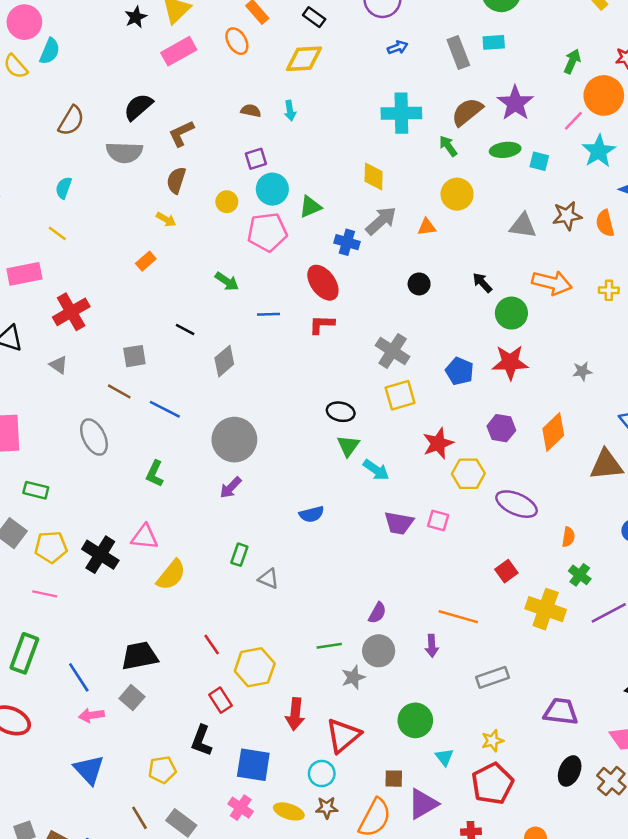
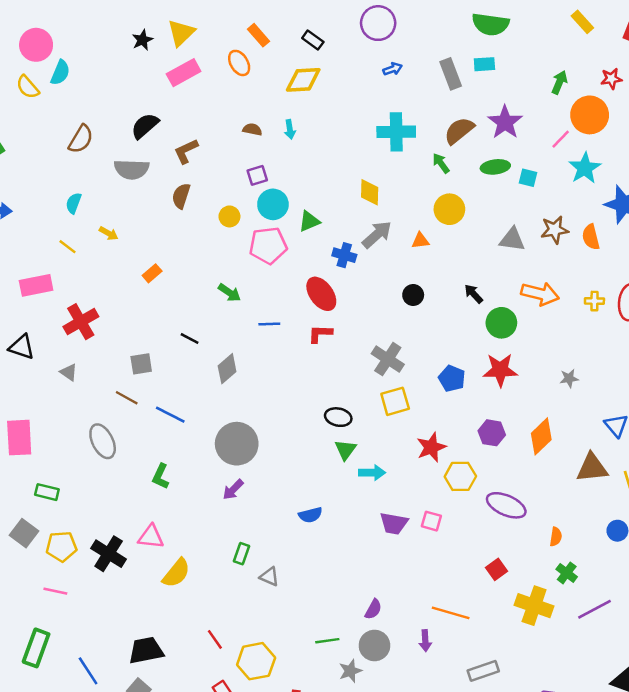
yellow arrow: (166, 219) -> (109, 233), moved
cyan arrow: (376, 470) -> (372, 473), turned -35

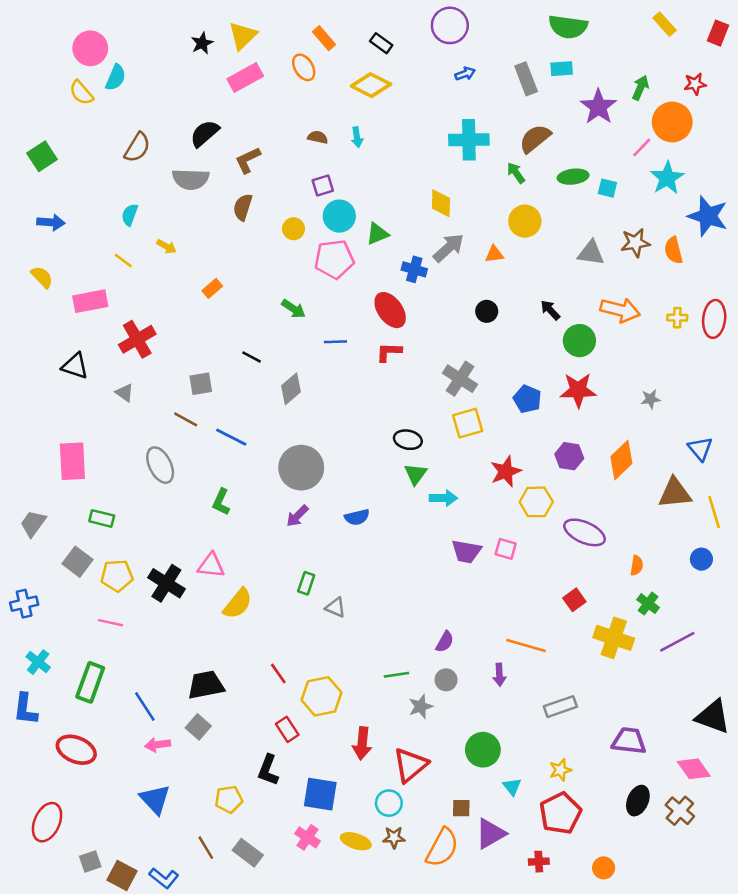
yellow diamond: (303, 80) -> (371, 85), turned 30
purple star: (505, 122) -> (599, 107), moved
blue semicircle: (310, 515) -> (357, 517), moved
gray circle: (374, 646) -> (446, 680), size x0.7

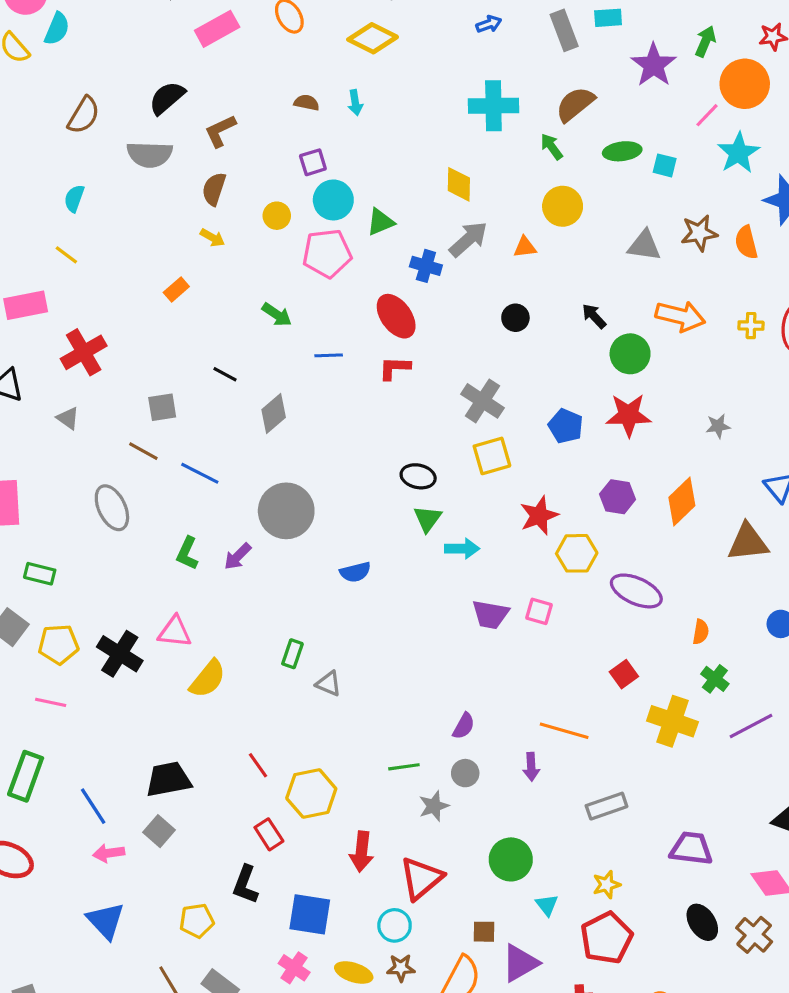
yellow arrow: (166, 247) -> (212, 238), moved
purple arrow: (297, 516) -> (238, 556), moved
black ellipse: (638, 801) -> (702, 922), turned -56

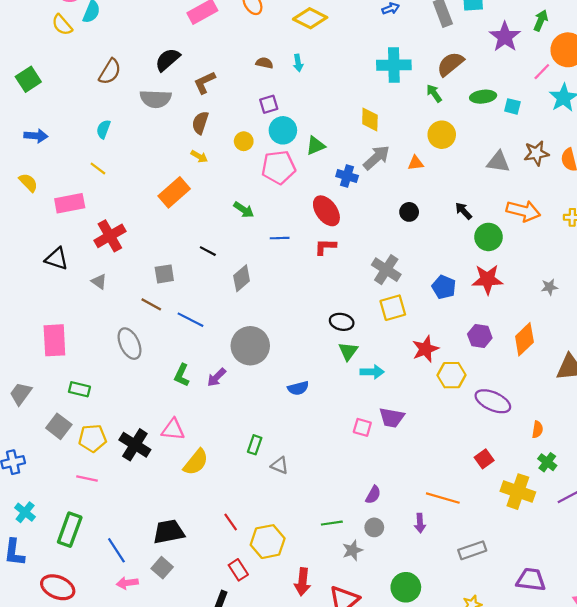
orange rectangle: (176, 289) -> (174, 192), size x1.8
pink square: (539, 611) -> (362, 427), moved

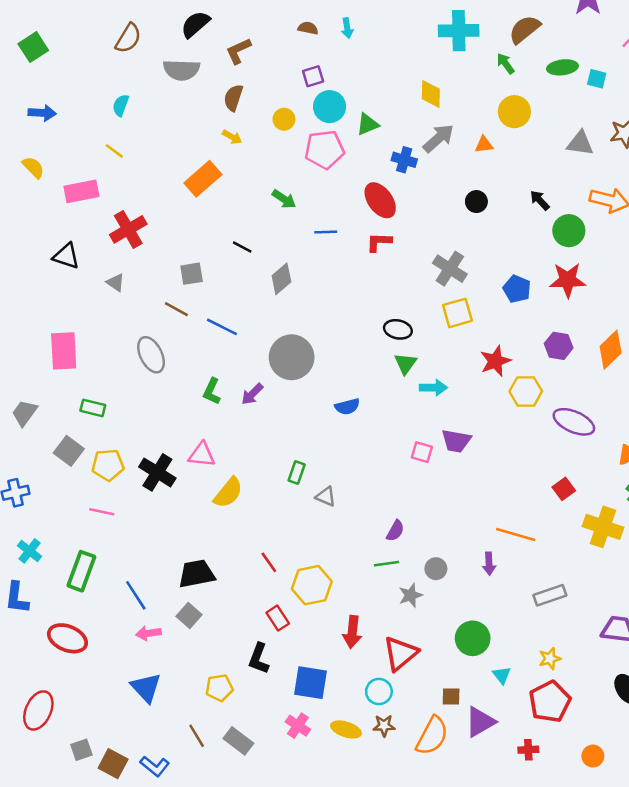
purple semicircle: (373, 495) -> (395, 531), moved

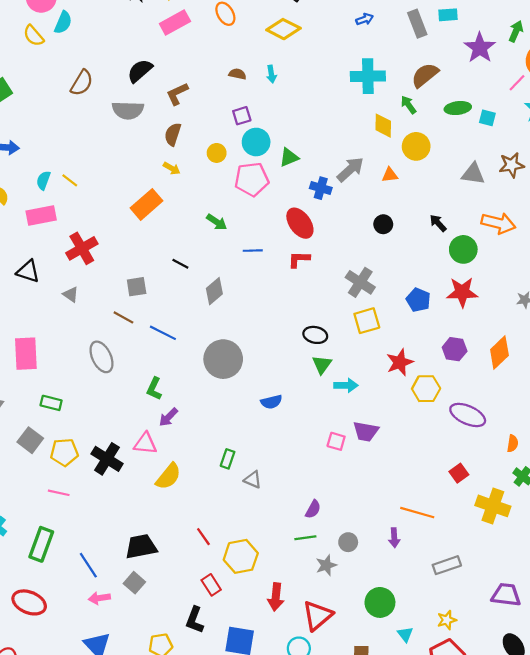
yellow diamond: (431, 94) -> (383, 126), moved
cyan semicircle: (121, 105) -> (43, 180), moved
purple arrow: (252, 394) -> (168, 417), moved

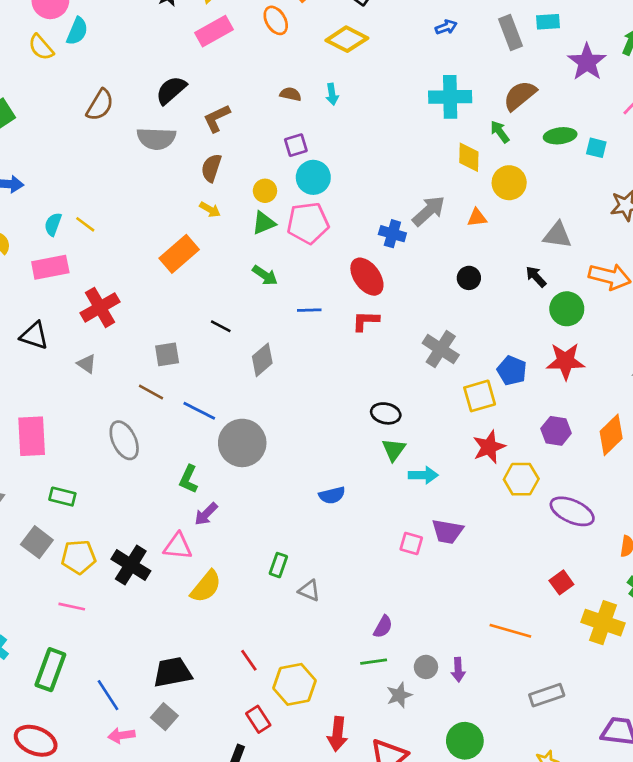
green triangle: (289, 157) -> (264, 223), moved
gray triangle: (473, 174) -> (557, 235), moved
yellow square: (367, 321) -> (480, 396), moved
gray circle: (223, 359) -> (242, 443), moved
purple arrow: (394, 538) -> (458, 670), moved

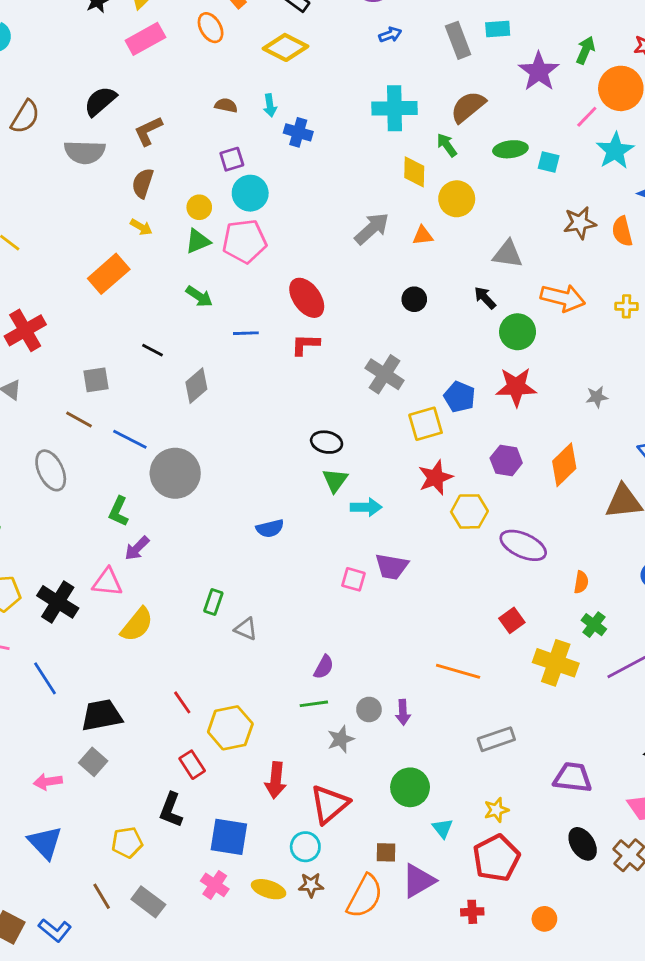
blue cross: (392, 234) -> (298, 132), moved
blue line: (108, 695) -> (45, 678), moved

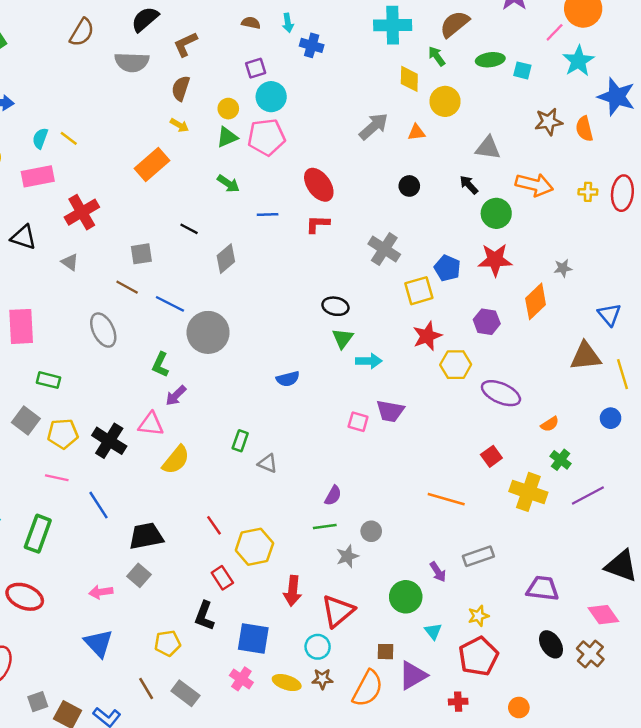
orange diamond: (564, 465) -> (536, 301), moved
orange semicircle: (581, 582) -> (550, 424), turned 48
purple arrow: (403, 712) -> (438, 572), moved, turned -30

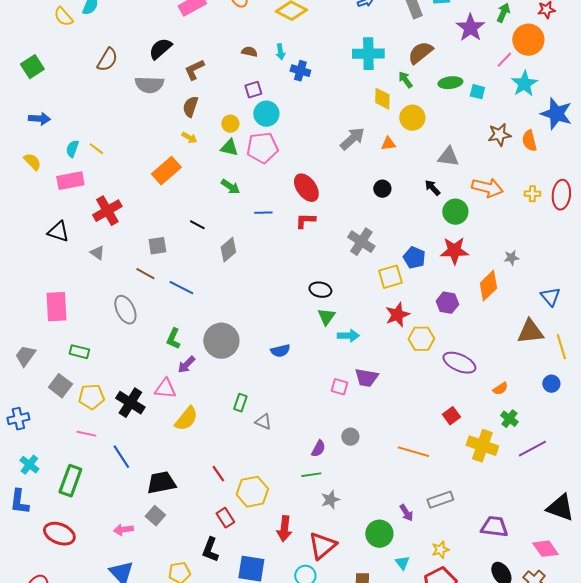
green triangle: (227, 137) -> (229, 148), turned 36
gray circle: (208, 332) -> (221, 341), moved
gray circle: (371, 531) -> (350, 437), moved

